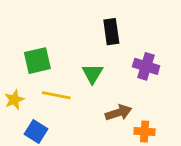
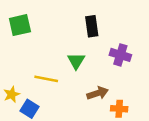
green square: (37, 61) -> (20, 25), moved
yellow star: (14, 100) -> (12, 94), moved

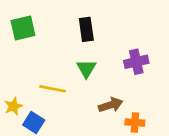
black rectangle: (92, 26) -> (86, 29), moved
purple cross: (120, 55) -> (136, 62), turned -30

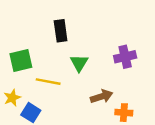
green square: (23, 28) -> (21, 60), moved
black rectangle: (86, 29) -> (61, 31), moved

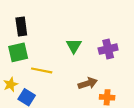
black rectangle: (61, 31) -> (21, 27), moved
green triangle: (79, 63) -> (74, 46), moved

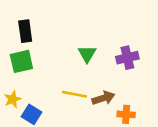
yellow line: (42, 70) -> (74, 94), moved

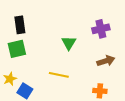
purple cross: (127, 58) -> (101, 29), moved
brown arrow: (103, 98) -> (106, 61), moved

